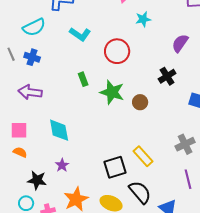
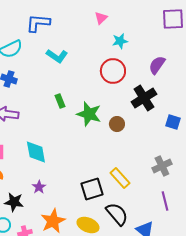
red circle: (117, 51) -> (113, 71), moved
black cross: (167, 76) -> (144, 98), size x1.4

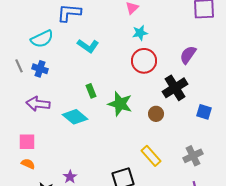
cyan star: (120, 41) -> (140, 33), moved
brown circle: (117, 124) -> (156, 114), moved
cyan diamond: (36, 152) -> (75, 117), moved, turned -40
yellow rectangle: (120, 178) -> (151, 156), moved

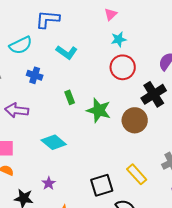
blue cross: (40, 69) -> (35, 75), moved
brown circle: (156, 114) -> (135, 120), size x1.6
cyan diamond: (75, 117) -> (54, 142), moved
yellow rectangle: (151, 156) -> (137, 174), moved

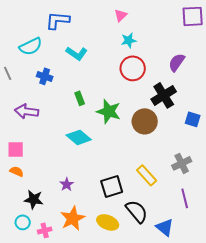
cyan diamond: (54, 142) -> (79, 137), moved
purple star: (49, 183) -> (67, 184), moved

